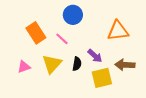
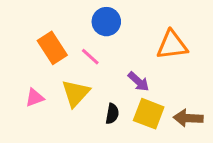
black semicircle: (77, 64) -> (112, 114), moved
brown arrow: (125, 65) -> (188, 118), moved
yellow square: (102, 78) -> (149, 114), turned 35

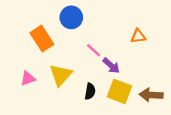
blue circle: (106, 22) -> (71, 17), moved
orange triangle: (172, 45) -> (138, 36), size x0.6
pink line: (90, 57) -> (94, 50), moved

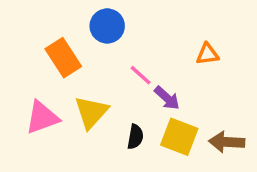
pink triangle: (28, 78) -> (42, 117), size x1.5

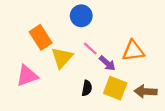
blue circle: (107, 26) -> (81, 16), moved
orange triangle: (207, 54) -> (133, 51), moved, size x1.5
yellow triangle: (91, 112) -> (62, 58), moved

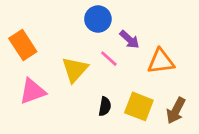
orange rectangle: (41, 37) -> (23, 45), moved
purple arrow: (107, 63) -> (129, 39), moved
brown arrow: (146, 92) -> (176, 111), turned -65

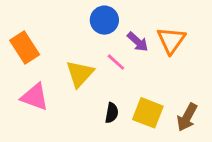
orange triangle: (161, 61) -> (171, 40), moved, turned -48
pink triangle: (32, 91) -> (35, 97), turned 40

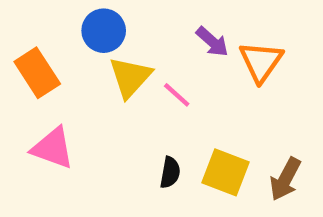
blue circle: (104, 20) -> (104, 31), moved
purple arrow: (138, 42) -> (212, 42), moved
yellow triangle: (80, 74) -> (130, 77), moved

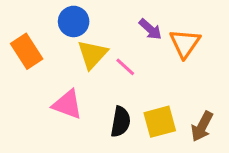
pink triangle: (53, 148) -> (67, 104), moved
black semicircle: (170, 172) -> (121, 122), size x1.4
yellow square: (225, 172) -> (160, 122), turned -36

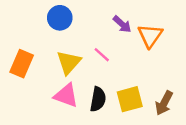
orange rectangle: (27, 51) -> (22, 64), moved, turned 56
yellow triangle: (92, 54) -> (69, 62), moved
pink triangle: (67, 104) -> (66, 95), moved

